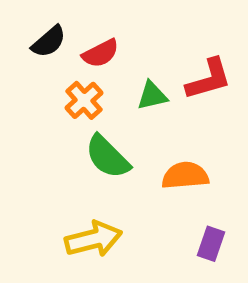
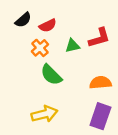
orange semicircle: (185, 176) -> (100, 83), moved
purple rectangle: (211, 244) -> (100, 116), size x1.6

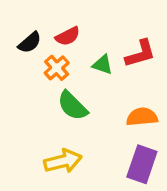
black semicircle: (23, 20) -> (30, 43), moved
green triangle: (72, 46) -> (102, 65), turned 32

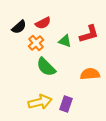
purple rectangle: (142, 164) -> (66, 104), moved, size x0.7

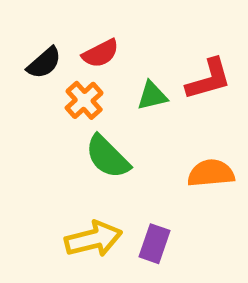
green triangle: (65, 41) -> (152, 96), turned -32

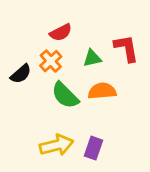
black semicircle: (44, 63) -> (21, 74), moved
red L-shape: (209, 79) -> (126, 48), turned -84
orange semicircle: (211, 173) -> (102, 91), moved

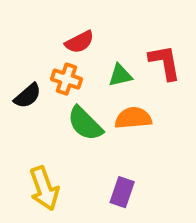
orange cross: (51, 61) -> (66, 79), turned -30
yellow arrow: (56, 145) -> (44, 188), moved, turned 84

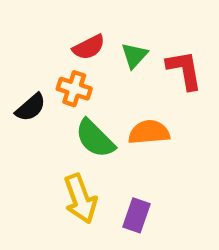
green triangle: (120, 75) -> (134, 55), moved, turned -35
yellow arrow: (44, 188) -> (80, 199), moved

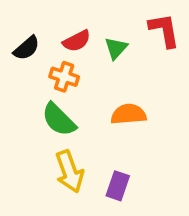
red L-shape: (184, 70) -> (164, 30), moved
black semicircle: (31, 107) -> (27, 48), moved
green semicircle: (95, 138) -> (59, 120), moved

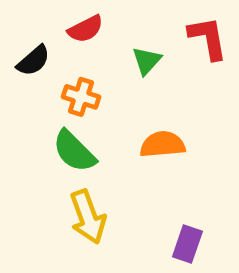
red semicircle: (77, 41) -> (86, 29), moved
purple rectangle: (118, 186) -> (187, 244), moved

